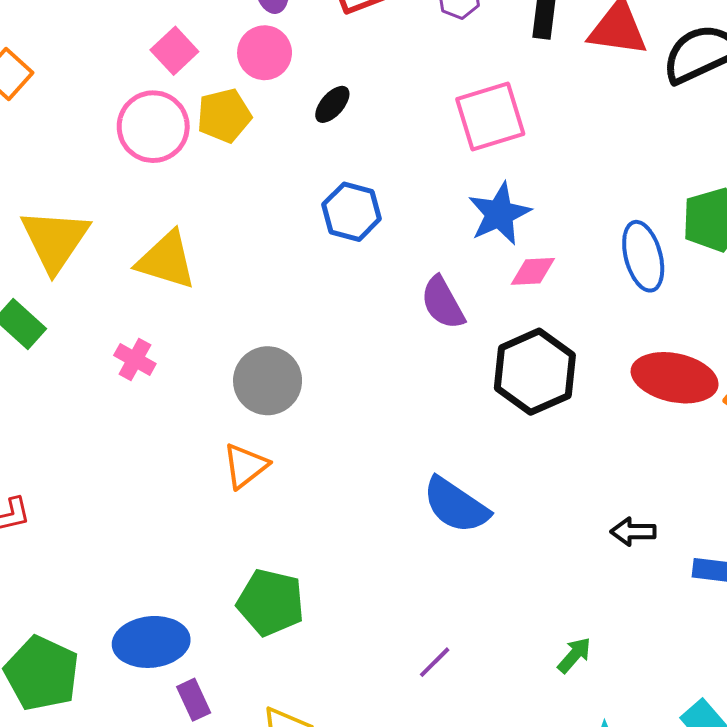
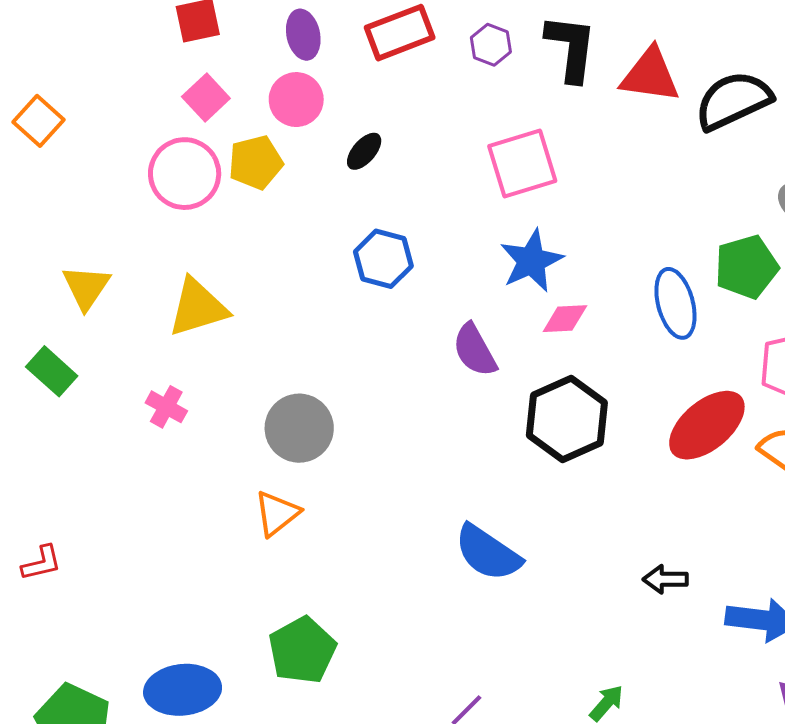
yellow triangle: (55, 240) -> (86, 287), size x0.7
yellow triangle: (166, 260) -> (198, 307), turned -34
red ellipse: (675, 378) -> (707, 425), turned -52
green pentagon: (271, 602) -> (302, 650), turned 30

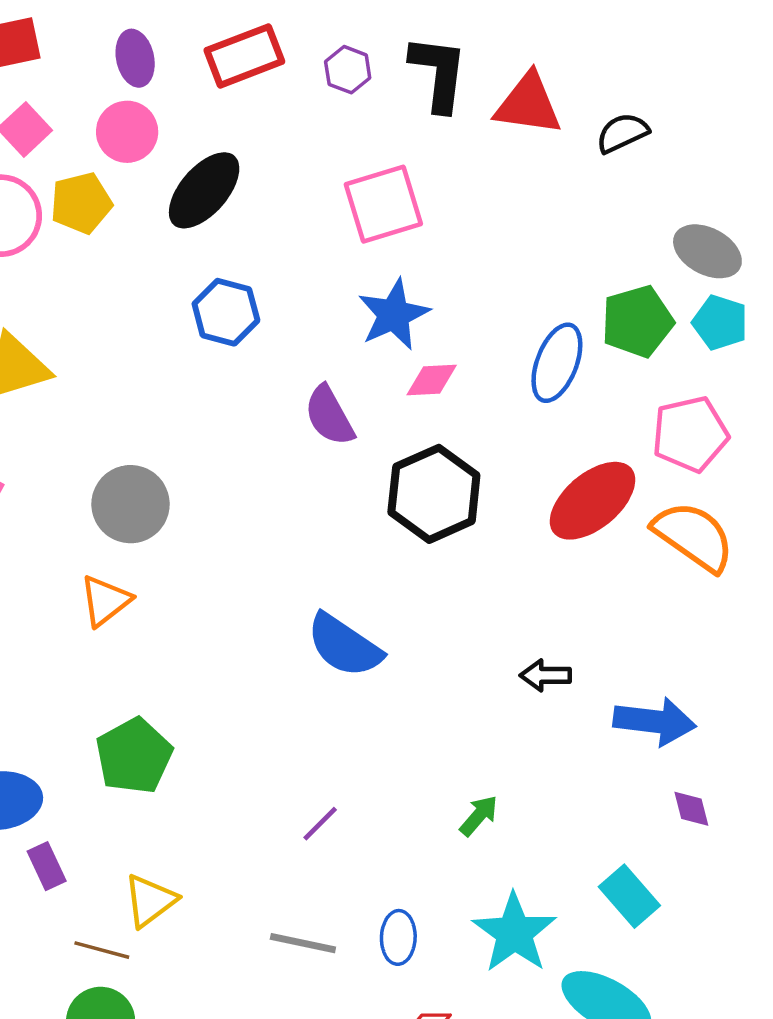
black semicircle: (733, 101) -> (622, 133), size x0.6
black ellipse: (364, 151) -> (204, 190), size x1.8
blue ellipse: (675, 303) -> (557, 363), turned 36

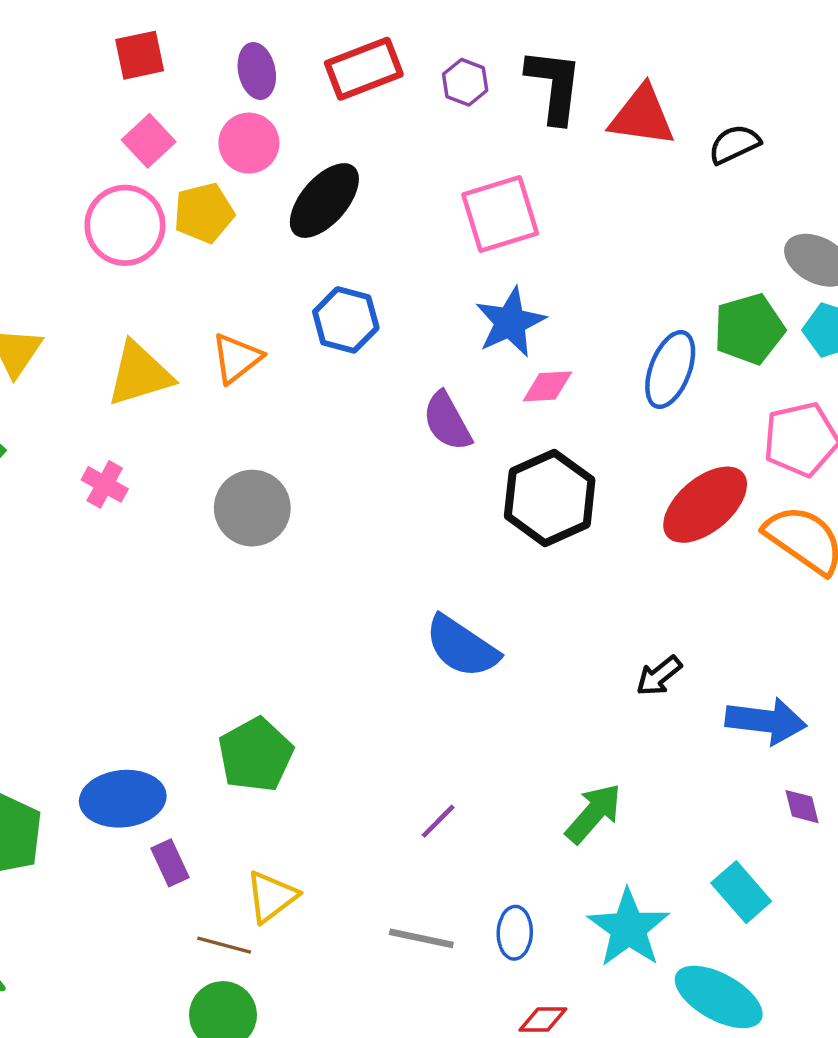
orange triangle: (105, 601) -> (237, 358), moved
black arrow: (545, 675) -> (659, 676), turned -39
green arrow: (479, 816) -> (594, 813), size x1.5

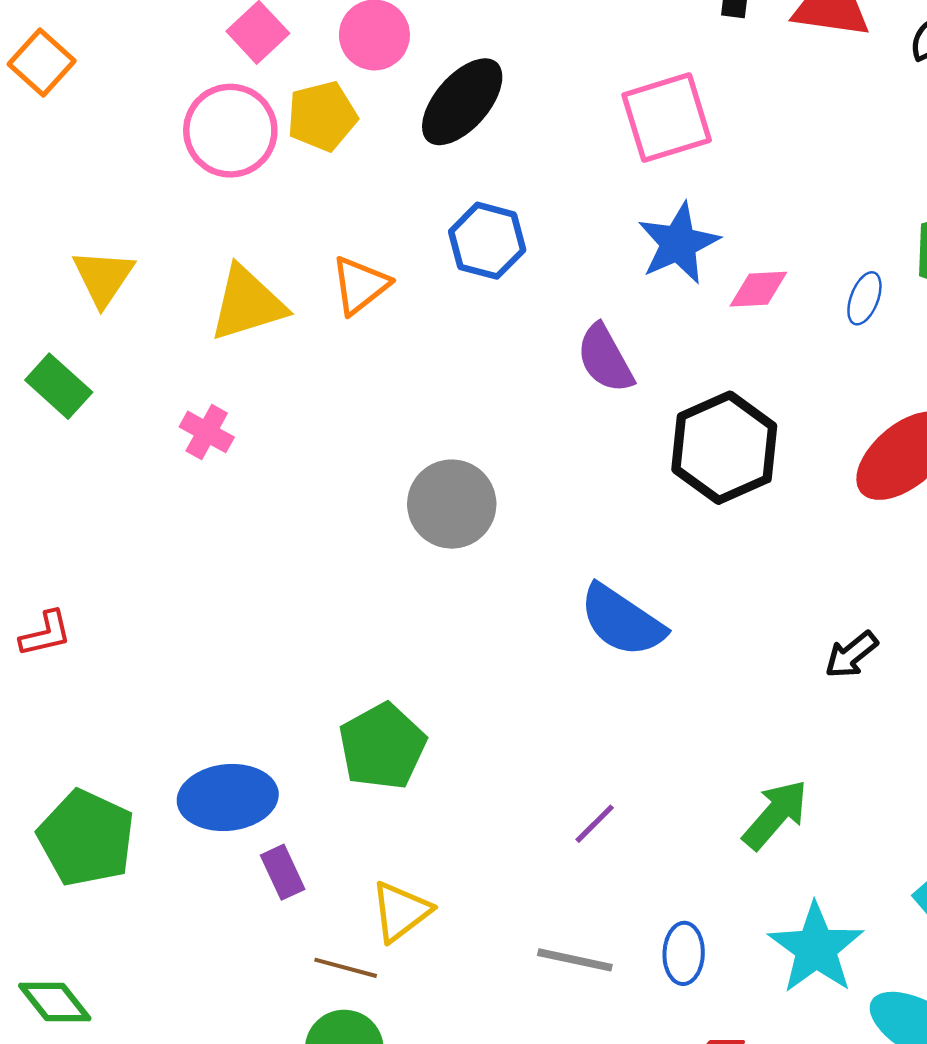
blue ellipse: (670, 369) -> (864, 298), size x0.6
pink diamond: (547, 386) -> (758, 289), moved
gray circle: (252, 508) -> (452, 504), moved

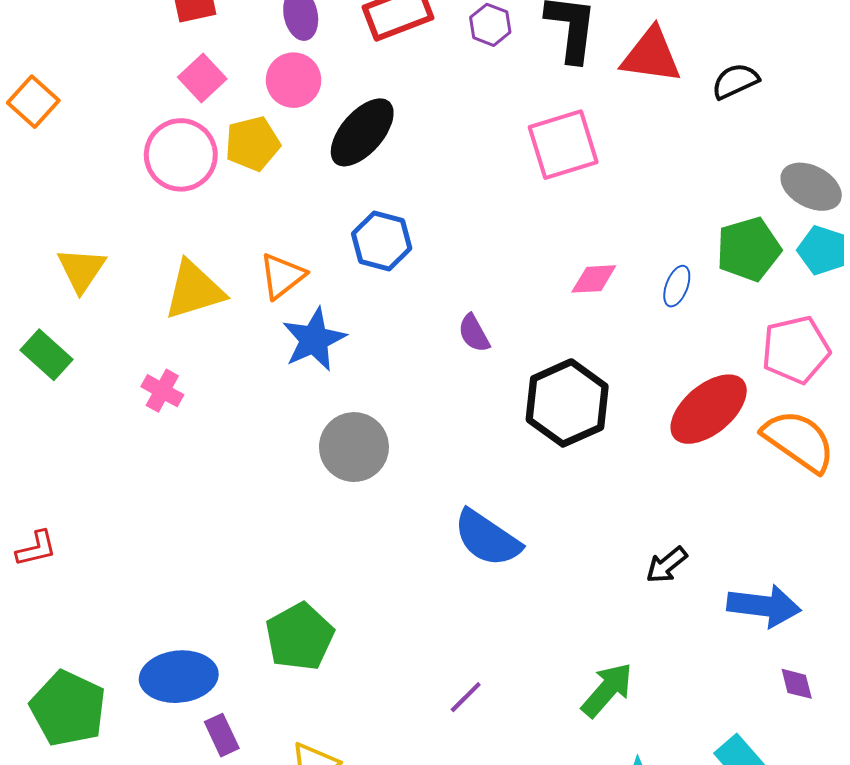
pink square: (667, 118) -> (563, 145), moved
blue star: (678, 243) -> (314, 339), moved
purple semicircle: (605, 359) -> (474, 333), size x0.7

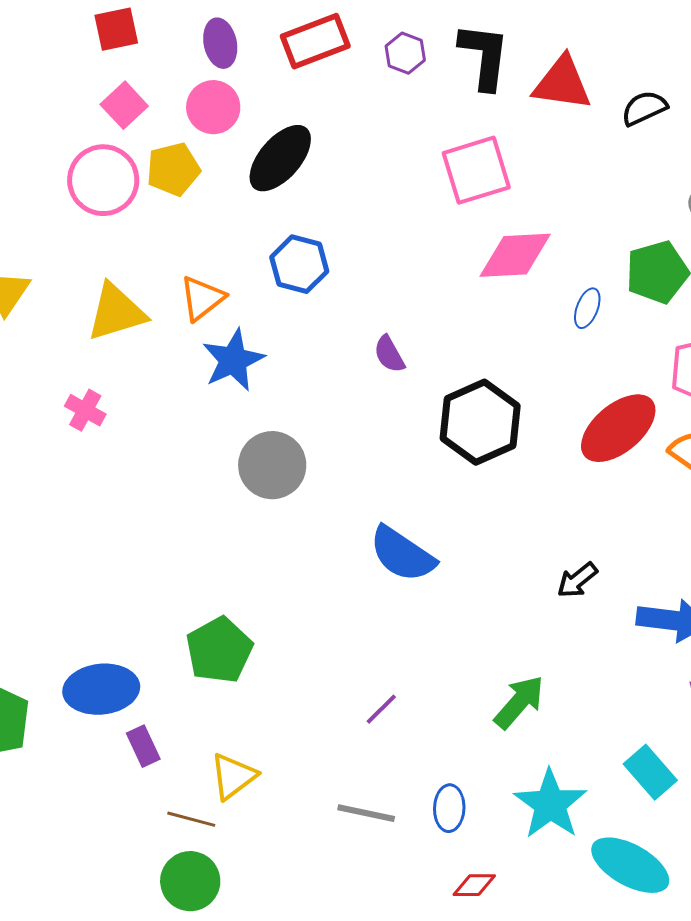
pink diamond: (594, 279) -> (515, 255), moved, size x1.6

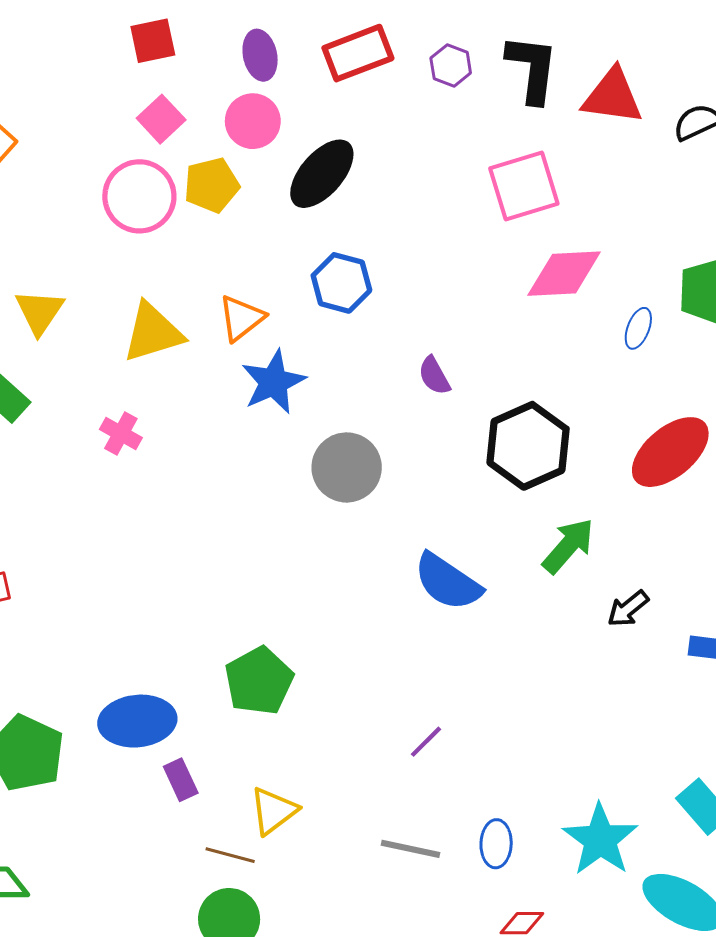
gray circle: (272, 465) -> (347, 467), moved
green arrow: (519, 702) -> (568, 546), moved

